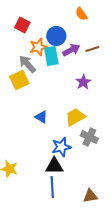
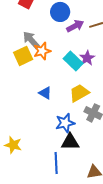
orange star: (38, 47) -> (42, 51), moved
cyan rectangle: (51, 56) -> (73, 61), moved, turned -36
black triangle: (54, 166) -> (70, 142), moved

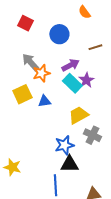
purple arrow: (75, 26) -> (70, 65), moved
yellow square: (23, 56) -> (22, 94), moved
blue triangle: (45, 93) -> (44, 101), moved, turned -40

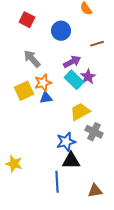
orange star: (41, 73) -> (43, 83), moved

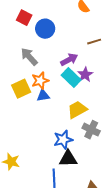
blue circle: (61, 31) -> (45, 29), moved

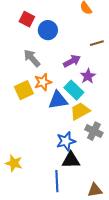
cyan rectangle: (71, 78) -> (74, 90), moved
blue triangle: (43, 96) -> (58, 100), moved, size x1.5

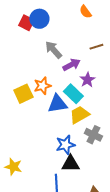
blue circle: (48, 30) -> (39, 19), moved
gray arrow: (32, 58) -> (53, 50), moved

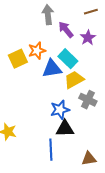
gray arrow: (53, 50) -> (48, 15), turned 36
purple arrow: (71, 65) -> (66, 30), turned -102
purple star: (87, 80) -> (88, 38), moved

